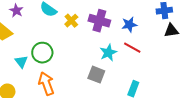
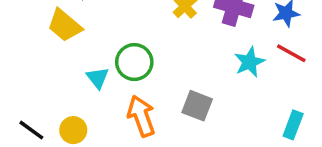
gray square: (96, 75) -> (197, 106), moved

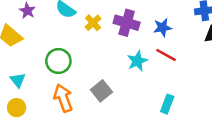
cyan triangle: (98, 78) -> (18, 80), moved
gray square: (197, 106) -> (101, 91), turned 30

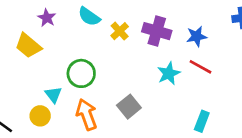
cyan triangle: (18, 80) -> (53, 95), moved
yellow circle: (17, 108) -> (40, 116), moved

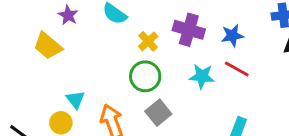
yellow cross: (120, 31) -> (148, 41), moved
green circle: (81, 73) -> (145, 76), moved
cyan star: (169, 73) -> (202, 76), turned 30

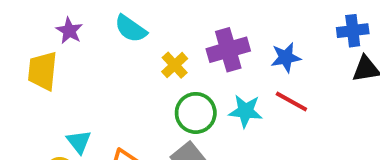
purple cross: (189, 30) -> (228, 50), turned -32
yellow trapezoid: (48, 46) -> (43, 71), turned 56
green circle: (145, 76) -> (196, 113), moved

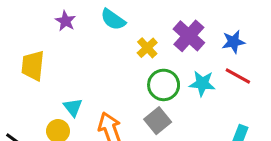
purple cross: (228, 50) -> (189, 36), turned -32
yellow trapezoid: (43, 71) -> (33, 66), moved

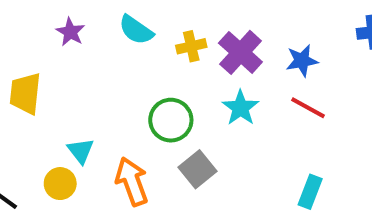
yellow cross: (147, 48) -> (191, 46), moved, turned 30
cyan star: (202, 83) -> (240, 108), moved, turned 30
green circle: (164, 85) -> (171, 120), moved

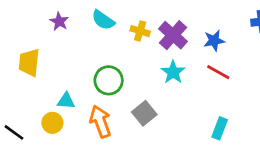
yellow cross: (191, 46) -> (140, 31), turned 30
green circle: (171, 120) -> (109, 80), moved
cyan triangle: (81, 151) -> (66, 101), turned -48

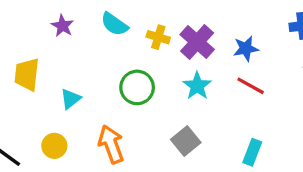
green circle: (109, 80) -> (137, 87), moved
cyan triangle: (66, 101) -> (71, 99), moved, turned -42
gray square: (144, 113) -> (186, 141), moved

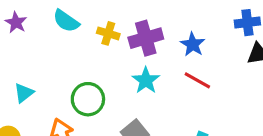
purple cross: (197, 42) -> (146, 38), turned 32
blue star: (246, 48) -> (193, 44), turned -30
green circle: (137, 87) -> (88, 99), moved

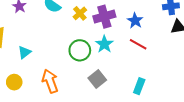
yellow cross: (108, 33) -> (80, 13), turned 32
green circle: (88, 99) -> (80, 50), moved

